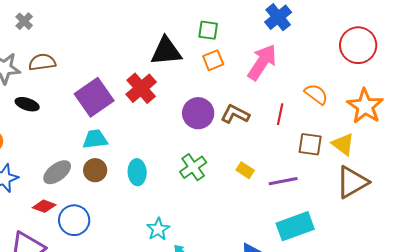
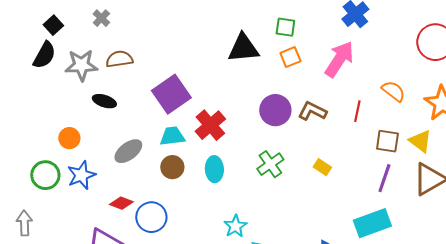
red cross: (141, 88) -> (210, 125), moved
gray ellipse: (57, 172) -> (128, 151), moved
purple line: (283, 181) -> (384, 178), moved, turned -60

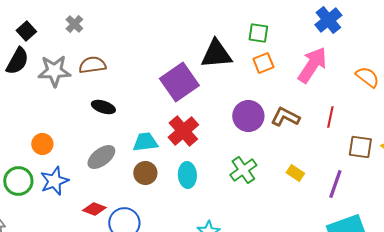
orange semicircle: (393, 91) -> (367, 77), moved
purple square: (171, 94) -> (179, 82), moved
black ellipse: (104, 101) -> (103, 107), moved
purple line: (384, 178) -> (335, 184), moved

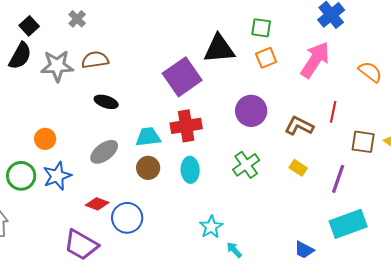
brown L-shape: (285, 117) -> (299, 126), moved
red cross: (183, 131) -> (186, 126), turned 32

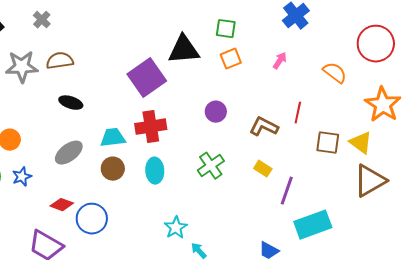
pink arrow: (315, 60) -> (280, 61), size x0.5
purple circle: (251, 111) -> (216, 112), size x0.7
blue star: (57, 176) -> (22, 177), size x0.7
purple line: (338, 179) -> (287, 191), moved

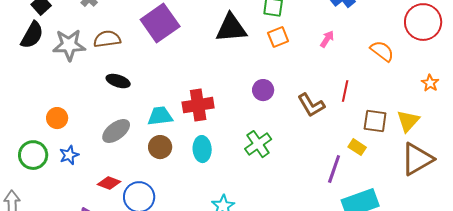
purple square: (147, 78) -> (160, 23), moved
orange star: (383, 105) -> (430, 83), size x0.5
brown L-shape: (264, 127) -> (311, 105), turned -148
yellow triangle: (361, 143) -> (408, 121), turned 35
yellow rectangle: (263, 169) -> (357, 147), moved

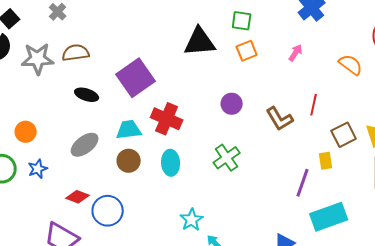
purple square: (160, 23) -> (136, 78), moved
red cross: (198, 105) -> (167, 119), turned 32
brown square: (375, 121) -> (344, 135), turned -35
yellow rectangle: (357, 147) -> (326, 161), turned 48

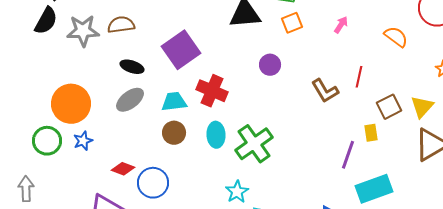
purple circle: (232, 104) -> (270, 65), moved
orange circle: (26, 132) -> (71, 104), size x1.8
gray ellipse: (85, 145) -> (130, 100), moved
green cross: (227, 158) -> (254, 144), moved, size x1.4

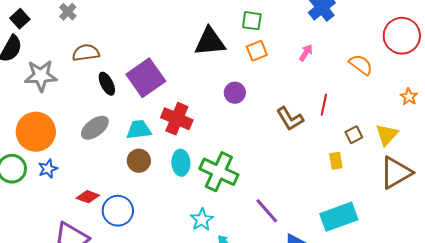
gray star: (83, 31) -> (41, 76), moved
black ellipse: (132, 67) -> (107, 84), moved, turned 45
brown square: (389, 107) -> (354, 135), size x0.7
green cross: (254, 144) -> (219, 172), turned -30
purple line: (348, 155) -> (267, 211), moved, turned -60

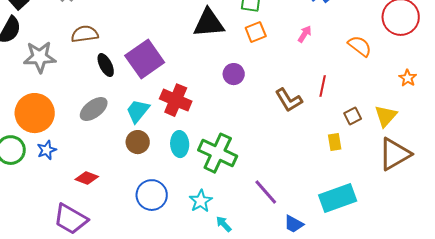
cyan trapezoid: (139, 130) -> (138, 111), turned -44
blue circle: (118, 211) -> (152, 195), moved

